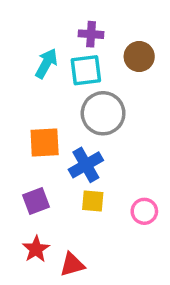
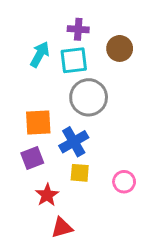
purple square: (36, 201) -> (32, 158), moved
red star: (36, 249) -> (47, 195), moved

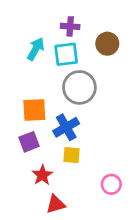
pink circle: (124, 182) -> (111, 184), moved

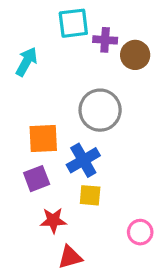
purple cross: (70, 26) -> (105, 40), moved
cyan arrow: (36, 49) -> (27, 62), moved
cyan square: (66, 54) -> (73, 23), moved
red star: (42, 175) -> (53, 220), turned 30

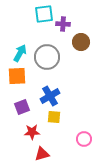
brown circle: (135, 55) -> (81, 42), moved
cyan arrow: (27, 62) -> (20, 53), moved
gray circle: (100, 110) -> (47, 57), moved
orange square: (43, 138) -> (17, 76), moved

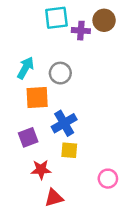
brown circle: (81, 42) -> (104, 20), moved
gray circle: (47, 57) -> (60, 73), size x0.7
orange square: (17, 76) -> (37, 97), moved

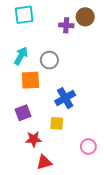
cyan square: (56, 18) -> (24, 15), moved
blue cross: (64, 123) -> (65, 98), moved

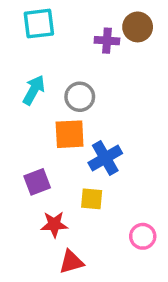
orange square: (30, 80) -> (70, 134), moved

